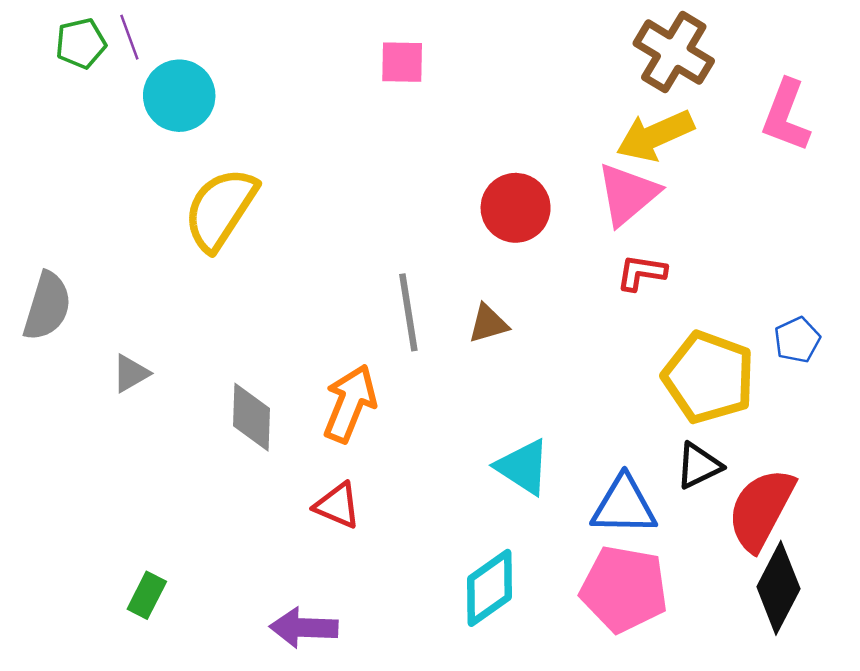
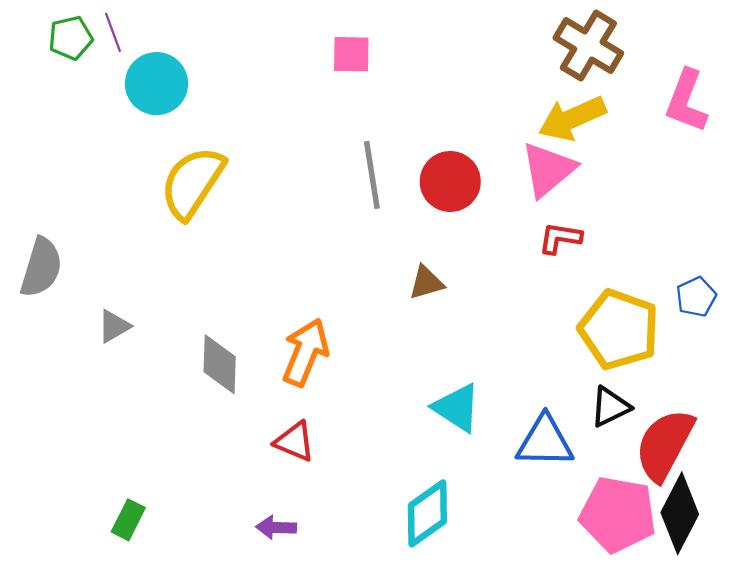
gray line: (408, 312) -> (372, 175), moved
pink pentagon: (624, 589) -> (618, 514), moved
purple arrow: (304, 628) -> (276, 527), moved, size x0.7

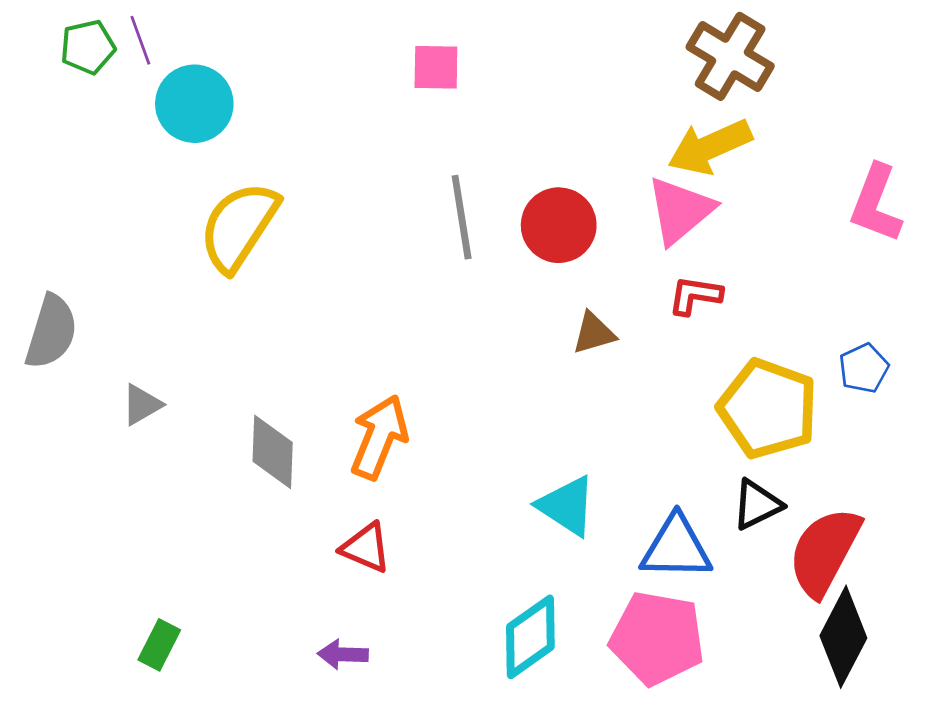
pink L-shape: (686, 101) -> (876, 204), moved
brown triangle: (426, 283) -> (594, 333), moved
pink pentagon: (618, 514) -> (657, 638), moved

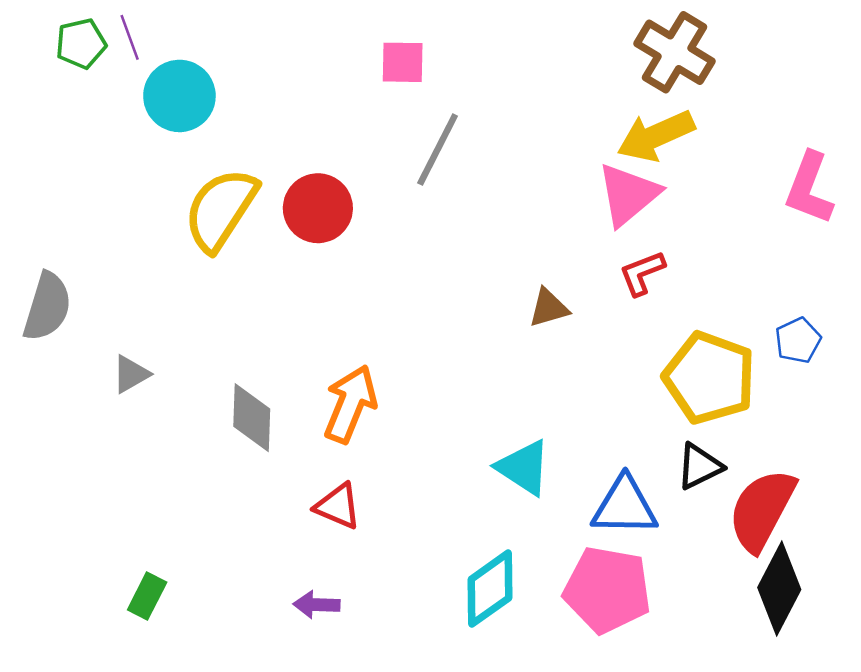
gray line: (462, 217) -> (438, 150), moved, turned 36
red circle: (559, 225) -> (318, 208), moved
red L-shape: (695, 295) -> (642, 273), turned -30

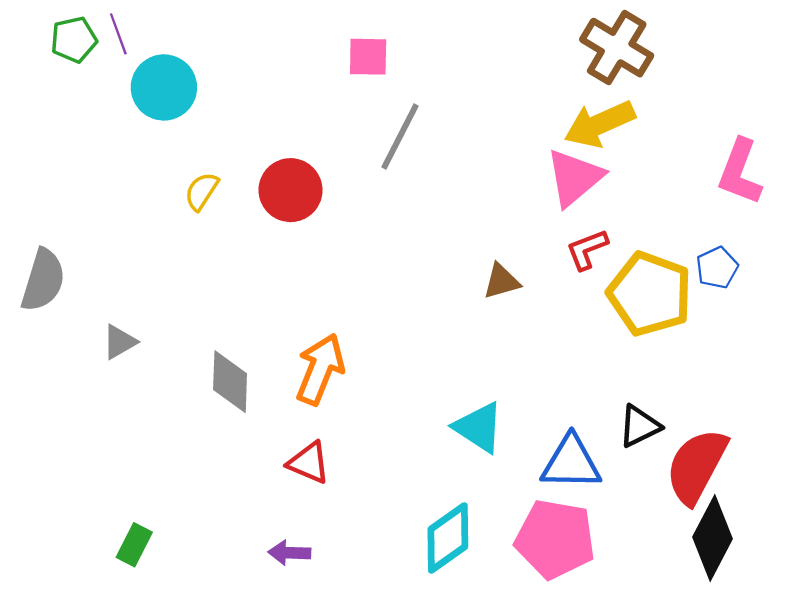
yellow semicircle: (221, 209) -> (202, 191), size x0.5
blue pentagon: (798, 340) -> (717, 268), moved
yellow pentagon: (709, 378) -> (650, 294), moved

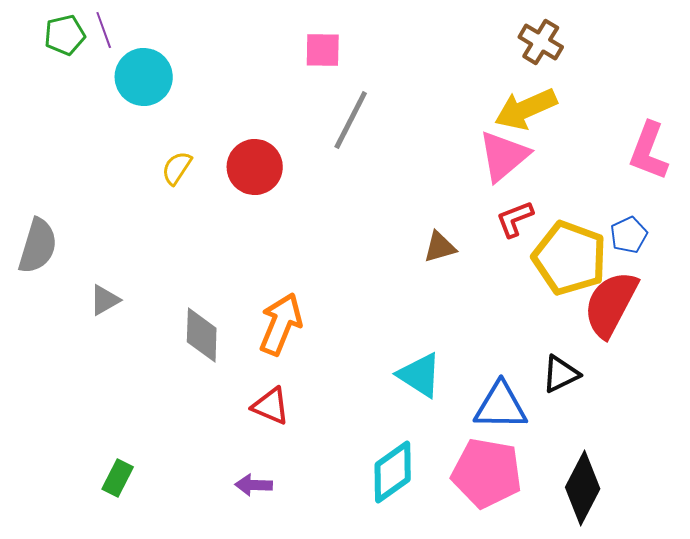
brown cross: (617, 48) -> (541, 42), size x0.7
red semicircle: (696, 466) -> (611, 304), moved
black diamond: (712, 538) -> (583, 488), moved

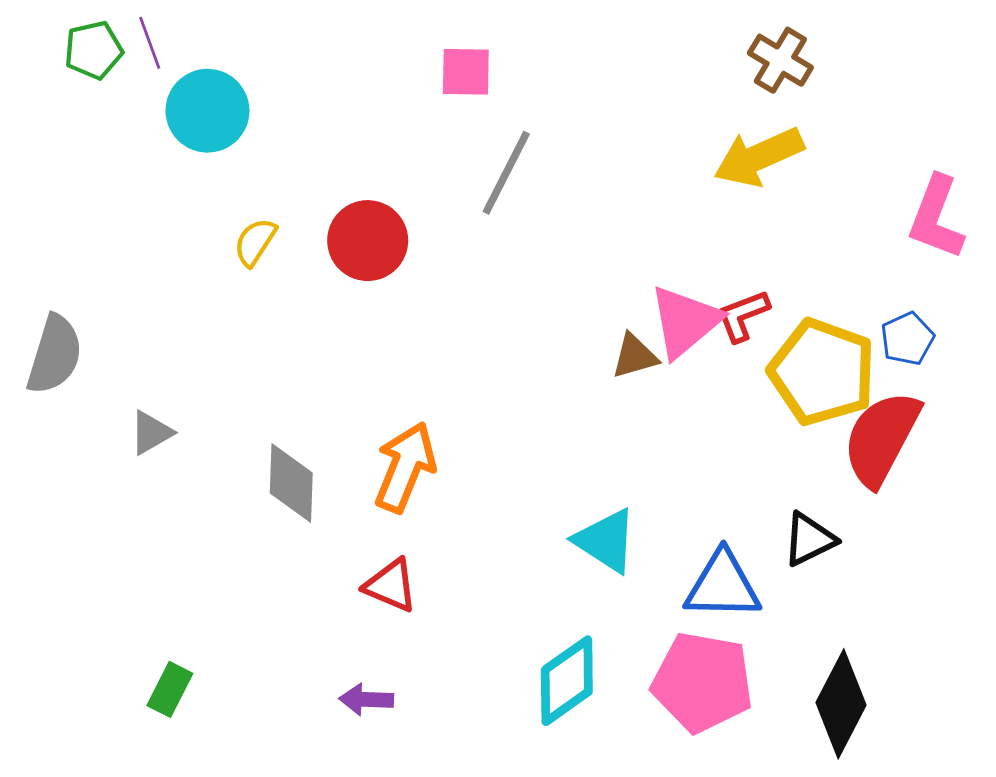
pink triangle: (504, 156) -> (685, 321), moved

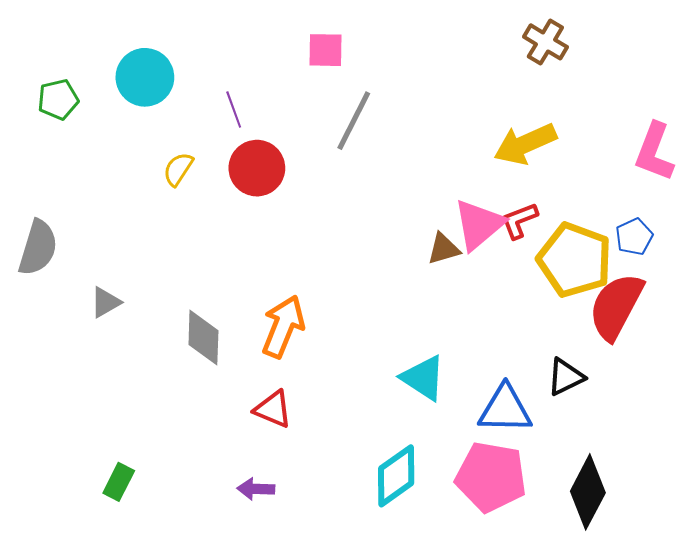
purple line: (150, 43) -> (234, 110), moved
green pentagon: (93, 50) -> (58, 99), moved
yellow arrow: (759, 157) -> (525, 144), moved

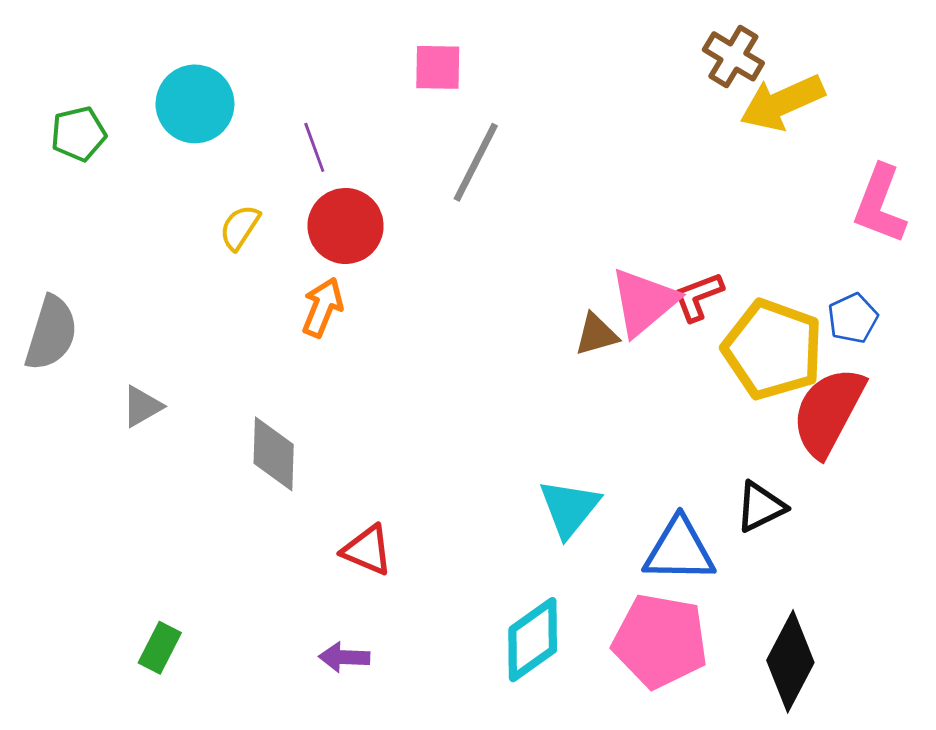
yellow arrow: (525, 144) -> (782, 103), moved
orange arrow: (283, 326) -> (322, 307), moved, size x0.7
cyan triangle: (423, 378) -> (569, 508), turned 36

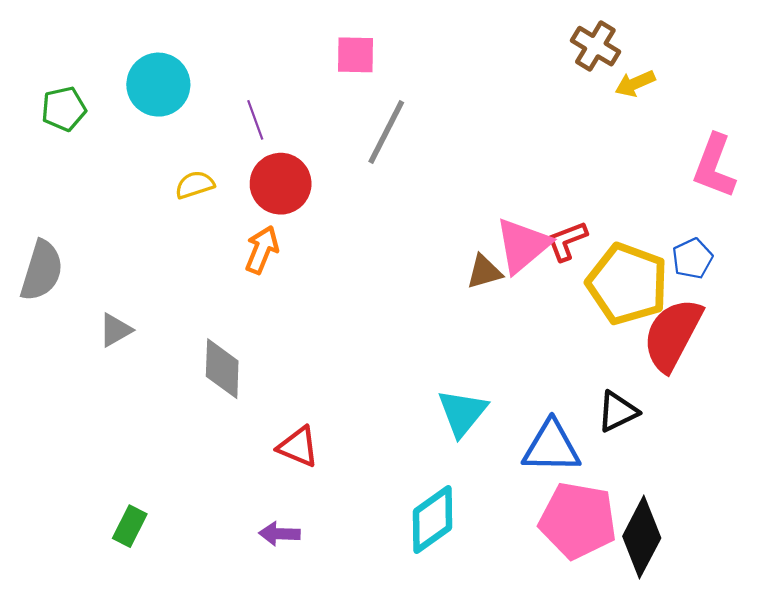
yellow arrow: (782, 103) -> (635, 83), size x0.6
yellow semicircle: (240, 227) -> (195, 185), turned 39
pink pentagon: (660, 641) -> (578, 521), moved

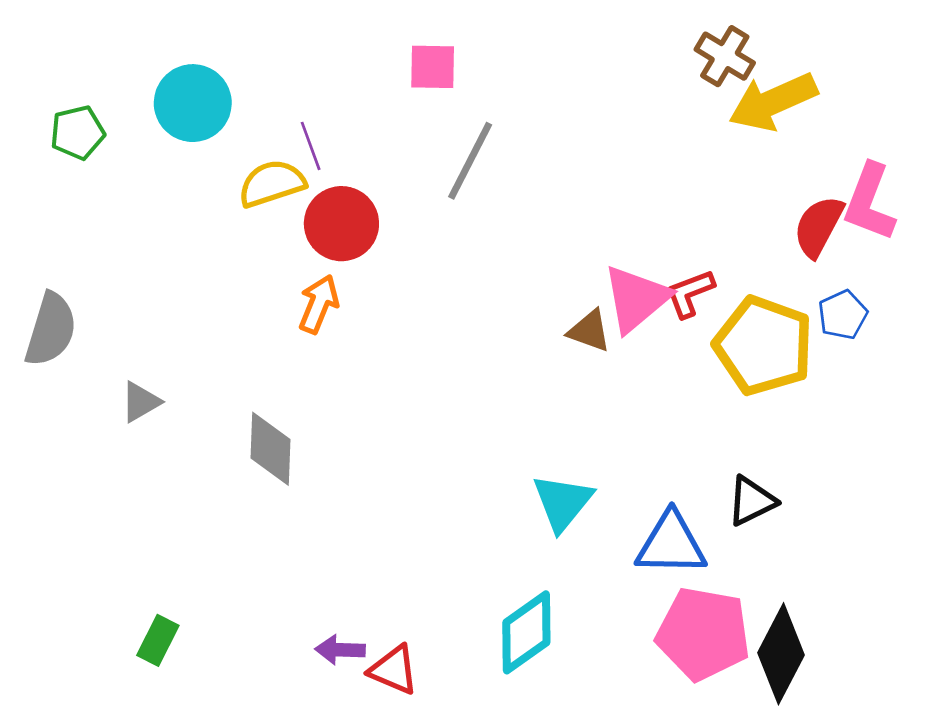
yellow arrow: (635, 83) -> (773, 102), size x1.8
yellow semicircle: (195, 185) -> (272, 183), moved, size x1.4
brown triangle: (484, 272) -> (589, 331), turned 36
red semicircle: (672, 334) -> (819, 226), moved, size x0.7
red triangle: (298, 447) -> (394, 670), moved

